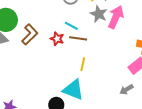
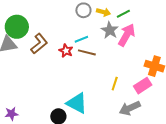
cyan line: (71, 26) -> (81, 39), turned -56
yellow line: (83, 64) -> (115, 84), moved
gray arrow: (126, 89) -> (130, 108), size x1.5

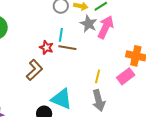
cyan line: (81, 39) -> (61, 35), turned -56
brown L-shape: (39, 44) -> (34, 70), moved
gray arrow: (130, 108) -> (99, 100), moved, turned -75

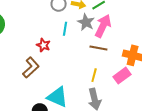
cyan line: (61, 35) -> (65, 29), moved
brown line: (67, 48) -> (98, 48), moved

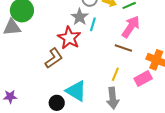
gray star: (86, 22) -> (80, 17), moved
red star: (43, 45) -> (69, 38), size x1.6

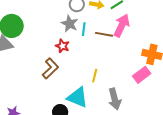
red star: (69, 38) -> (62, 46), size x0.6
brown line: (123, 48) -> (104, 34), moved
yellow line: (115, 74) -> (95, 76), moved

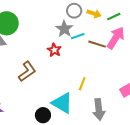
cyan line: (84, 29) -> (78, 36), turned 56
brown L-shape: (50, 68) -> (27, 71), moved

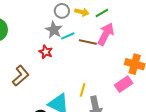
yellow line: (82, 84) -> (83, 90), moved

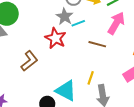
brown line: (88, 42) -> (97, 44), moved
red star: (46, 52) -> (55, 38), size x1.5

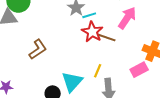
red star: (55, 38) -> (92, 32), moved
cyan triangle: (66, 91) -> (72, 82), turned 40

